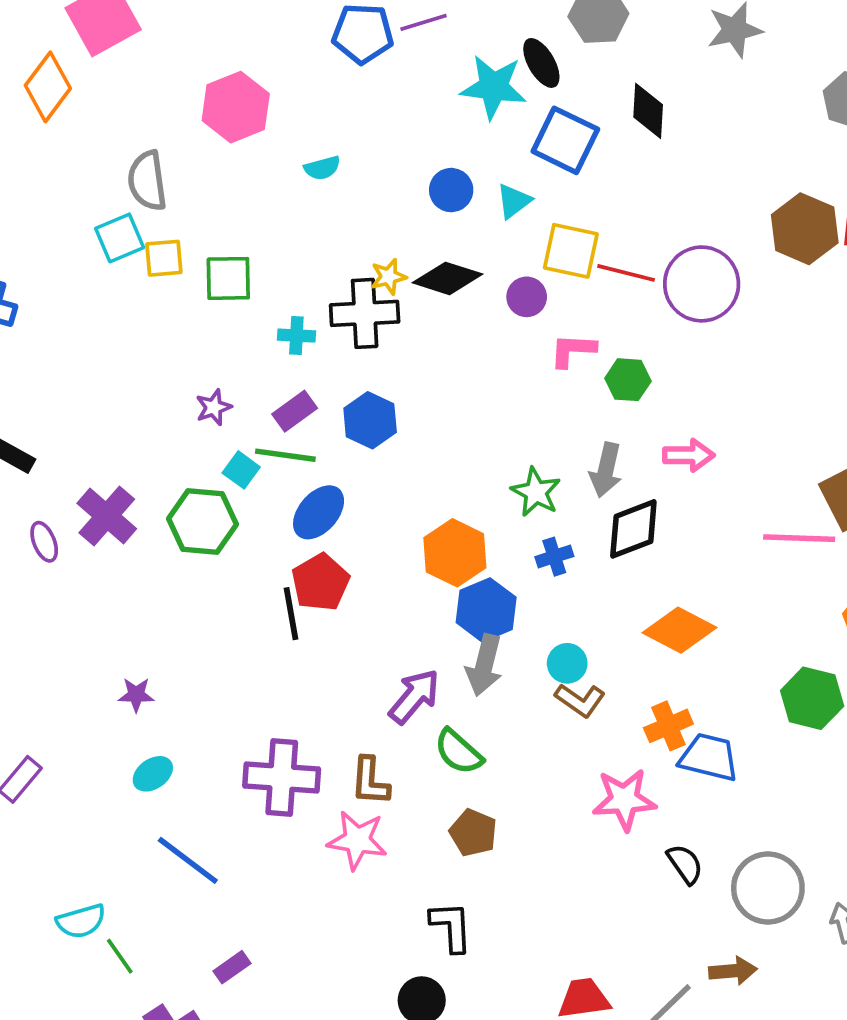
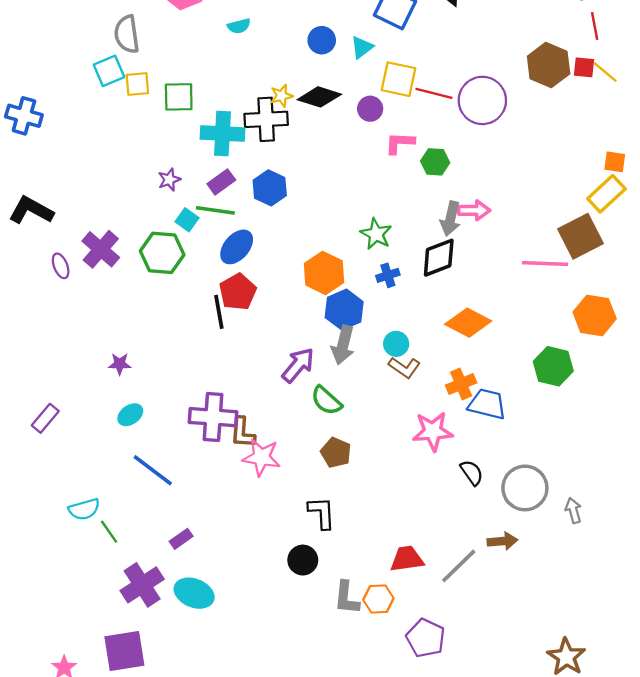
cyan cross: (296, 336) -> (222, 134), size x1.8
gray arrow: (606, 470) -> (450, 219), moved
brown L-shape: (370, 781) -> (243, 432), moved

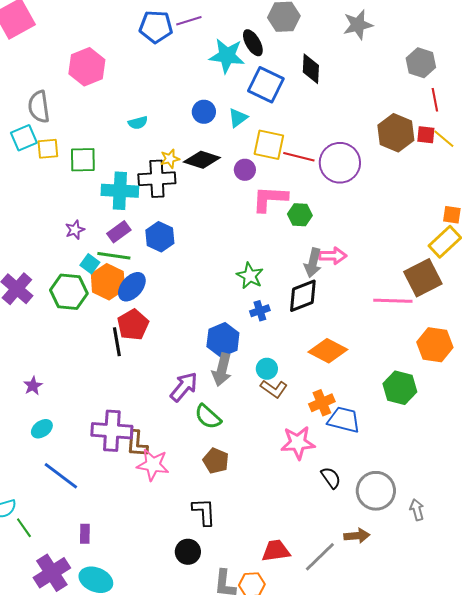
cyan semicircle: (239, 26) -> (138, 123), moved
pink L-shape: (400, 143) -> (270, 199), size x1.4
orange hexagon: (324, 273) -> (108, 282), moved
purple star: (120, 364) -> (33, 386), turned -30
purple rectangle: (181, 539) -> (85, 534), turned -54

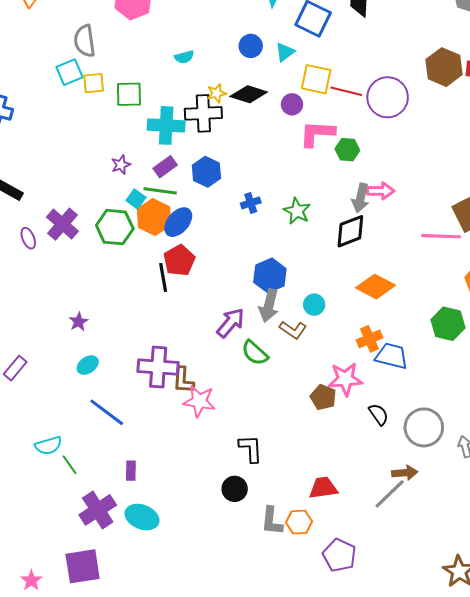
blue cross: (260, 311) -> (251, 203), moved
brown L-shape: (274, 389) -> (293, 330), moved
brown pentagon: (216, 461) -> (323, 397), moved
gray line: (320, 557) -> (390, 494), moved

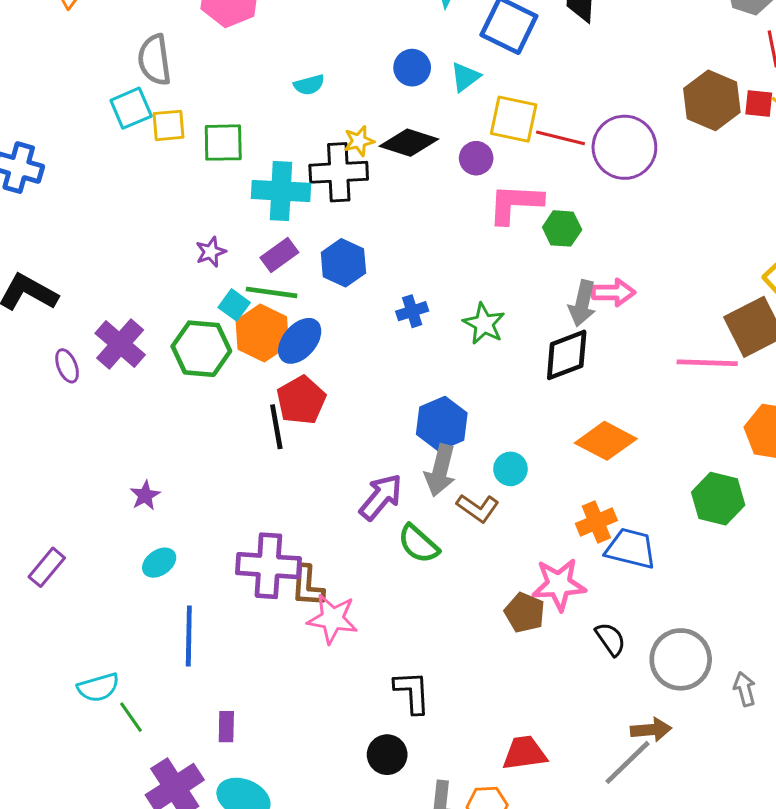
blue line: (107, 412) -> (189, 636), turned 54

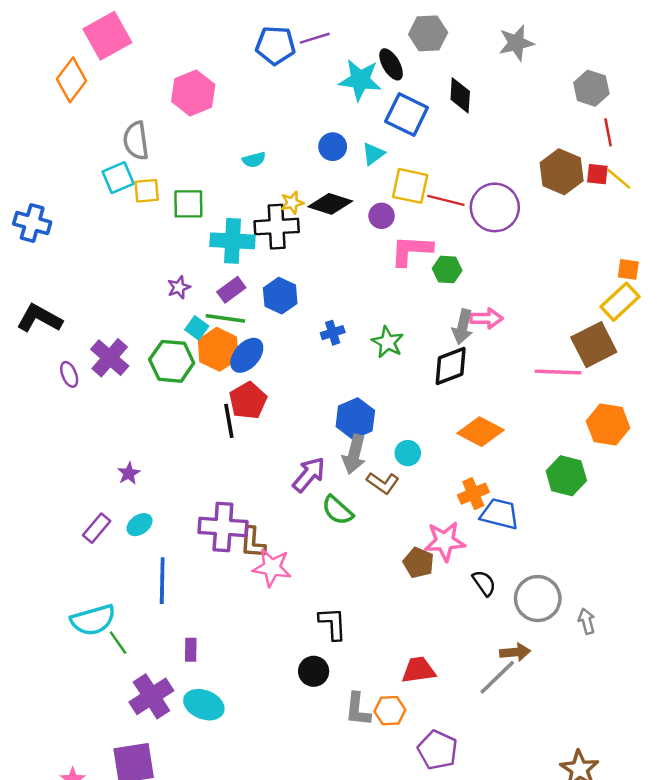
purple rectangle: (47, 567) -> (97, 528), moved
cyan semicircle: (98, 688) -> (93, 620), size x1.4

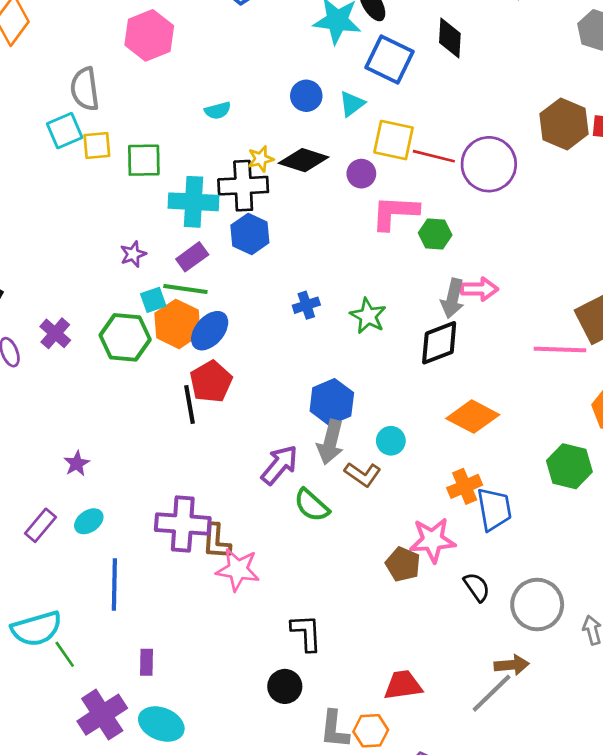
blue hexagon: (280, 296) -> (250, 234), moved
cyan square: (197, 328) -> (153, 300), turned 35
purple cross: (110, 358) -> (55, 333), size x0.7
blue trapezoid: (500, 514) -> (494, 509), turned 66

